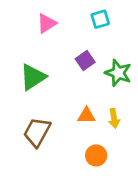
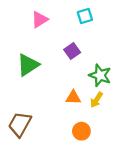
green star: (118, 73) -> (100, 75), moved
yellow arrow: (114, 118) -> (97, 100), turned 42
brown trapezoid: (37, 132) -> (20, 124), moved

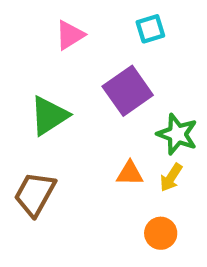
purple square: (72, 51) -> (128, 91), size x1.6
brown trapezoid: (20, 124) -> (35, 194), moved
orange circle: (81, 131) -> (161, 233), moved

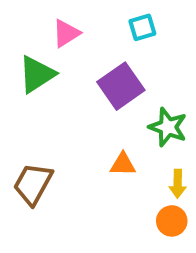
green triangle: (49, 116) -> (37, 74), moved
yellow arrow: (171, 177) -> (178, 184), moved, turned -32
orange circle: (161, 233) -> (172, 221), moved

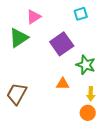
cyan square: (142, 27) -> (81, 14), moved

